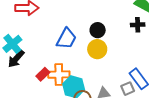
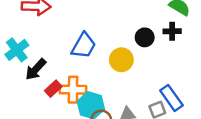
black circle: (98, 30) -> (145, 37), moved
black arrow: (16, 59) -> (36, 69), moved

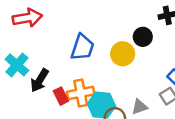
black circle: (145, 37) -> (143, 37), moved
red rectangle: (53, 89) -> (61, 96), turned -63

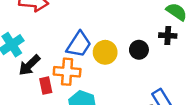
yellow circle: (123, 54) -> (105, 52), moved
orange cross: (81, 93) -> (67, 72), moved

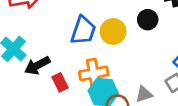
black arrow: (29, 65) -> (37, 66), turned 30
orange cross: (67, 72) -> (94, 73), moved

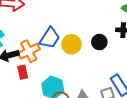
orange cross: (94, 73) -> (29, 51), moved, turned -30

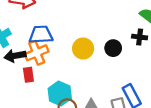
blue trapezoid: (50, 38) -> (41, 35), moved, turned -130

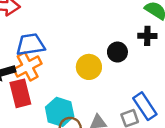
yellow circle: (83, 49) -> (89, 67), moved
red rectangle: (28, 75) -> (20, 93), size x1.5

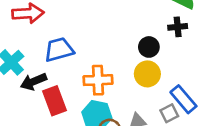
orange cross: (28, 66) -> (98, 80), moved, turned 32
yellow circle: (89, 67) -> (147, 74), moved

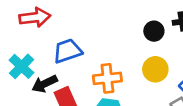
black circle: (149, 47) -> (154, 31), moved

